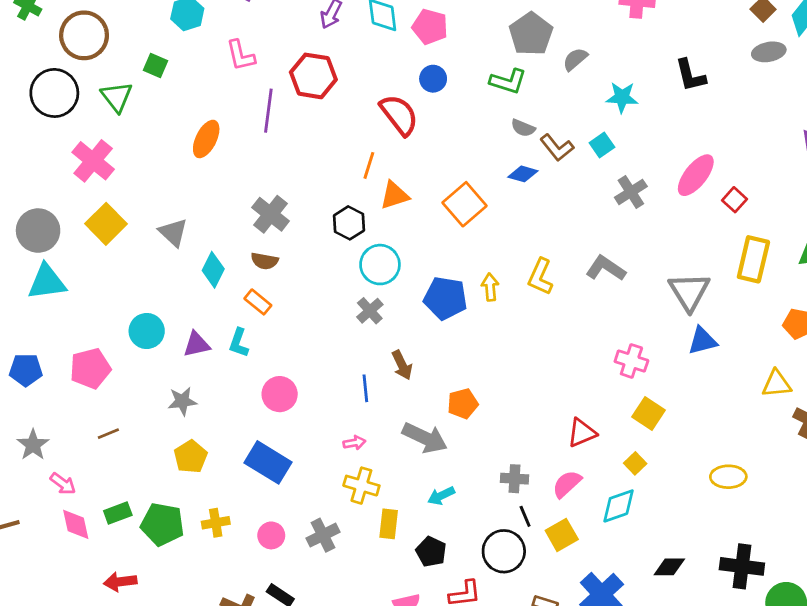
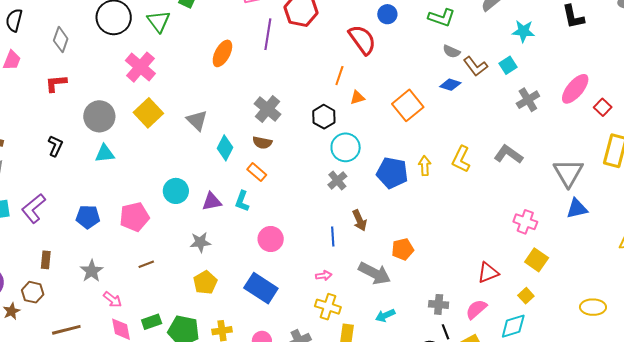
orange triangle: (394, 195) -> (357, 98), size x0.7
cyan triangle: (47, 282) -> (105, 154), size x0.7

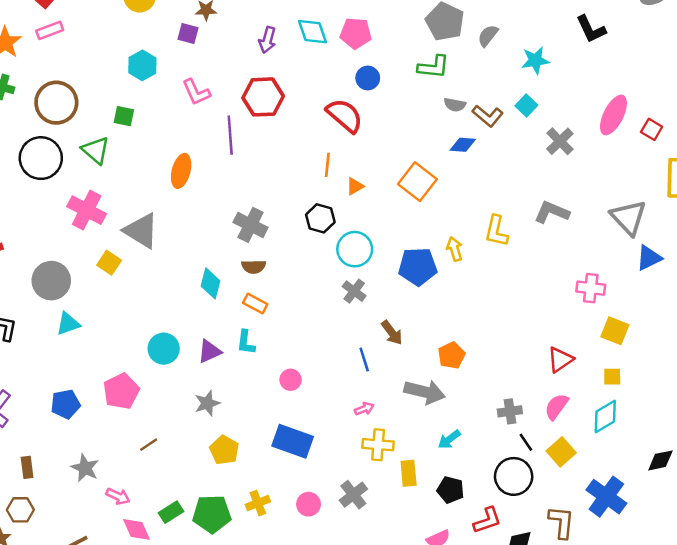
yellow square: (148, 113) -> (109, 263), size x0.7
gray triangle: (197, 120) -> (141, 231), moved, size x1.4
pink circle: (271, 239) -> (291, 380), size x0.7
yellow square: (526, 296) -> (612, 377), turned -35

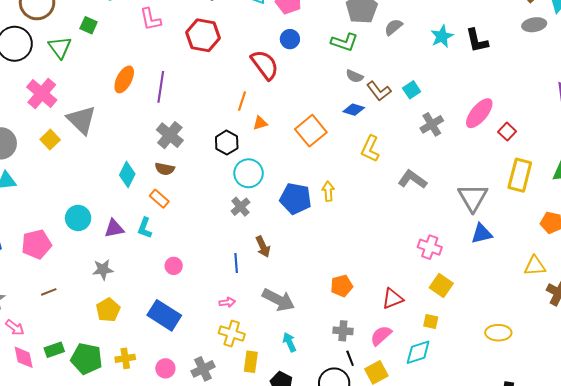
cyan star: (535, 60) -> (442, 36), moved, turned -30
purple line: (230, 135) -> (161, 87), moved
yellow L-shape: (496, 231) -> (370, 149), moved
orange pentagon: (451, 355) -> (342, 286), moved
cyan arrow: (449, 439) -> (289, 342), turned 90

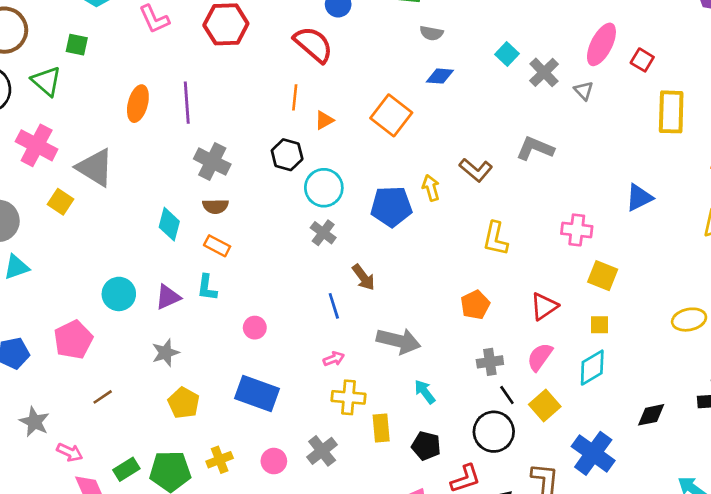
cyan square: (412, 90) -> (507, 54), moved
brown L-shape: (379, 91) -> (476, 170), moved
yellow L-shape: (370, 149) -> (495, 239), moved
gray triangle: (473, 198) -> (584, 91), moved, size x0.5

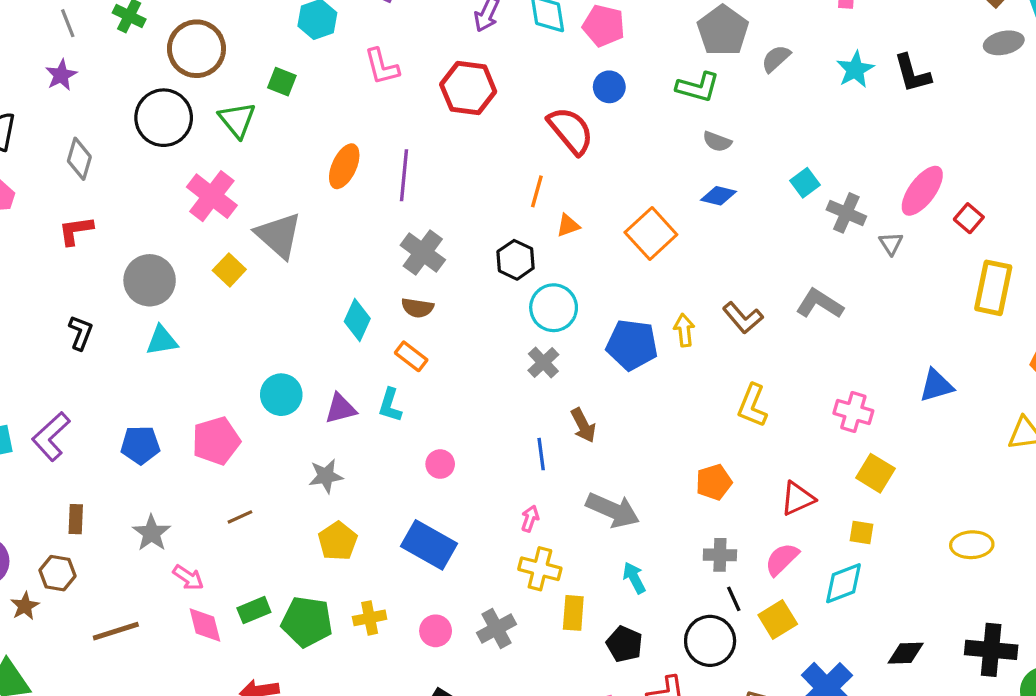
gray cross: (544, 72) -> (846, 213), turned -32
pink arrow: (334, 359) -> (530, 519), turned -60

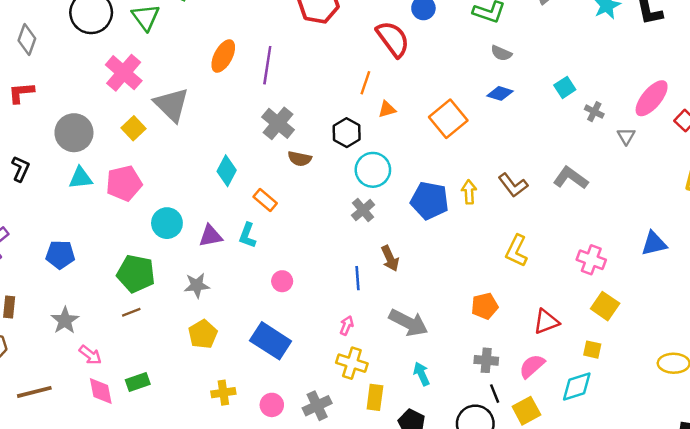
gray cross: (846, 213) -> (594, 112), size x0.7
brown semicircle: (417, 308) -> (300, 159), moved
pink pentagon: (216, 441) -> (124, 183), moved
green pentagon: (307, 622) -> (136, 274), moved

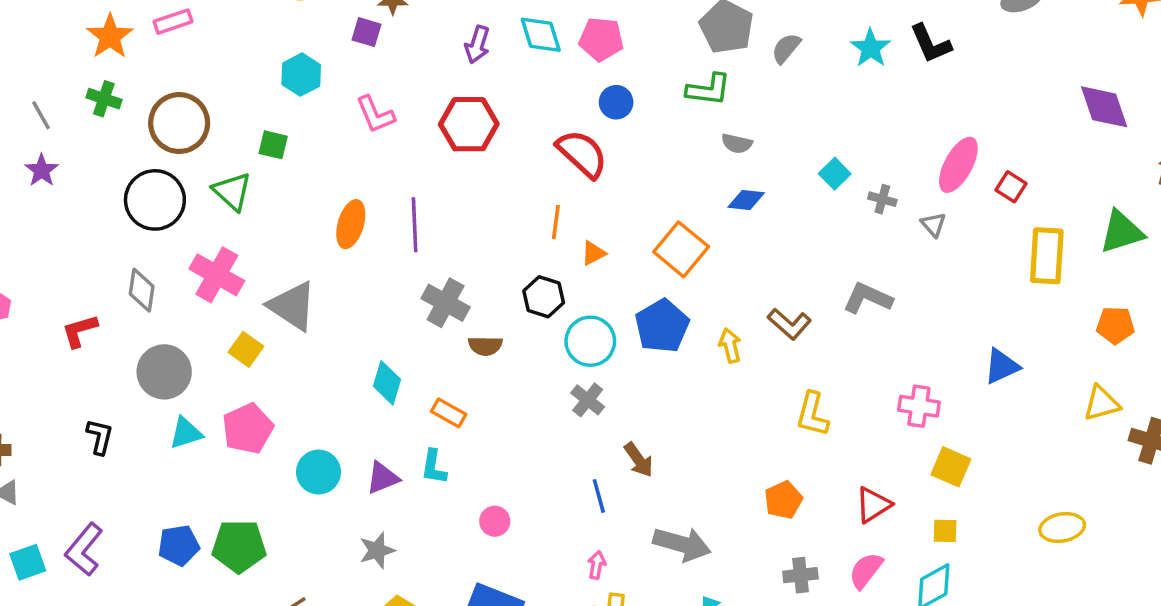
gray diamond: (27, 39) -> (142, 290), moved
blue pentagon: (430, 201) -> (662, 326), moved, turned -30
green pentagon: (136, 274) -> (239, 546), moved

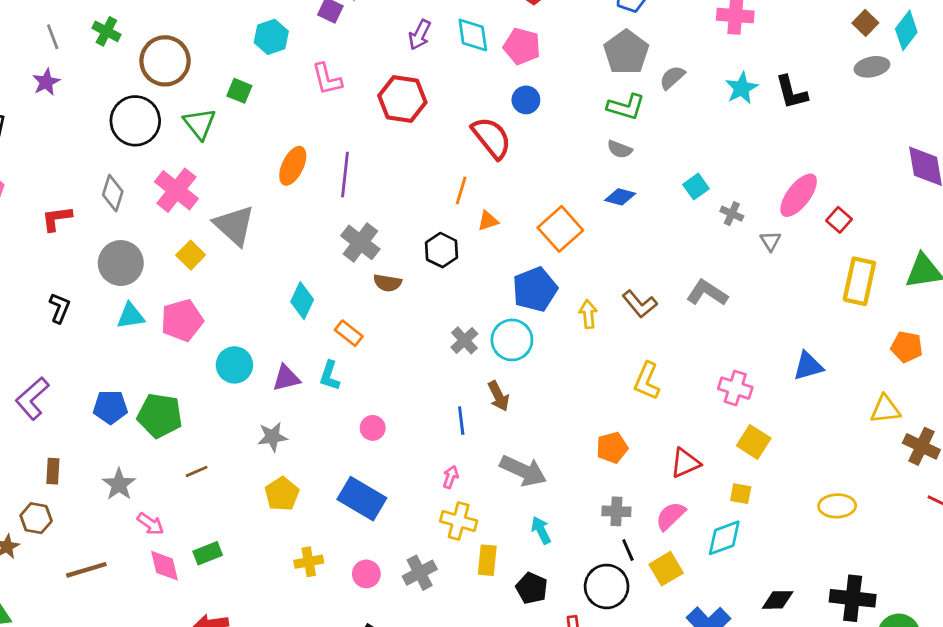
green L-shape: (709, 90) -> (626, 107), moved
cyan circle: (590, 341) -> (512, 340), moved

